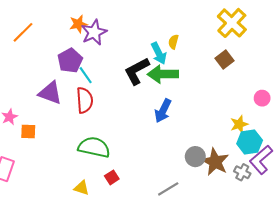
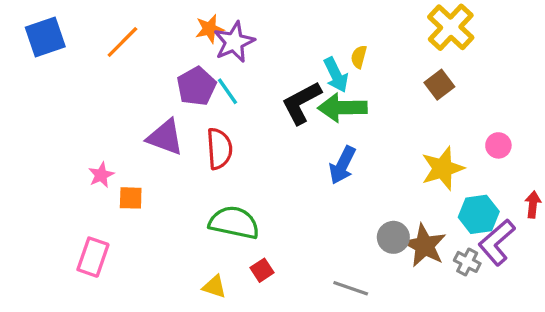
cyan line: (86, 75) -> (228, 91), moved
yellow star: (239, 124) -> (443, 168), moved, size x1.5
gray line: (168, 189) -> (351, 288), turned 50

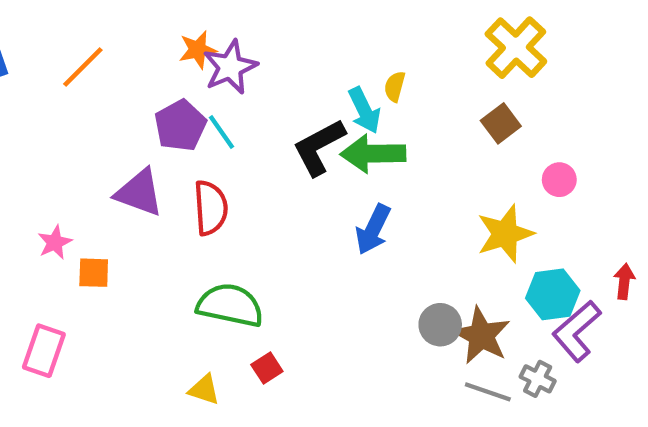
pink circle: (498, 145) -> (559, 180), moved
gray cross: (467, 262) -> (538, 379), moved
gray line: (351, 288) -> (488, 392), moved

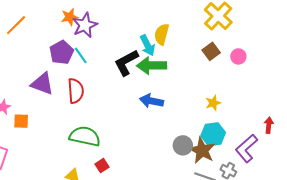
yellow semicircle: (395, 87) -> (162, 34), size x1.5
pink circle: (559, 180) -> (238, 56), moved
blue arrow: (373, 229) -> (151, 101), turned 75
yellow star: (505, 234) -> (213, 103), size x0.6
cyan hexagon: (553, 294) -> (213, 134), moved

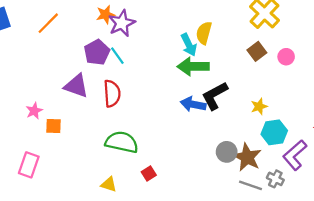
black L-shape: (126, 63) -> (215, 96), moved
cyan hexagon: (213, 134) -> (274, 132), moved
red square: (102, 166) -> (149, 173), moved

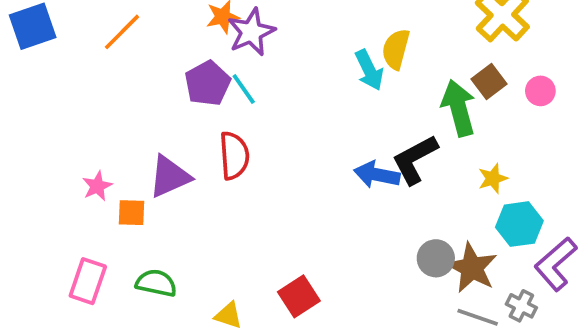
green arrow: (193, 66) -> (459, 108), moved, turned 76
purple triangle: (76, 86) -> (170, 177), moved, turned -44
green semicircle: (122, 142) -> (156, 283), moved, size x0.7
red square: (149, 173) -> (299, 296), size x1.5

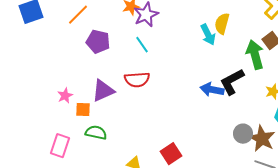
purple pentagon: (208, 83) -> (98, 42), moved, turned -30
red semicircle: (234, 156) -> (137, 80), turned 90
green semicircle: (156, 283) -> (96, 133), moved

